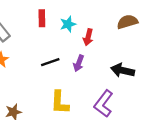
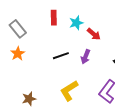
red arrow: (88, 37) -> (94, 34), turned -64
yellow L-shape: (60, 102) -> (69, 91), turned 55

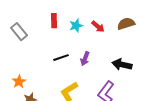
red arrow: (94, 34) -> (98, 27), moved
orange star: (18, 54) -> (19, 82), moved

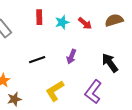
black line: (61, 58) -> (37, 60), moved
black arrow: (122, 65) -> (110, 63), turned 42

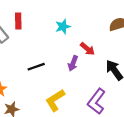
red rectangle: (39, 17) -> (18, 21), moved
red arrow: (85, 23) -> (87, 49), moved

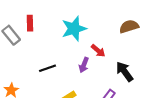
cyan star: (63, 27) -> (74, 29), size x1.6

